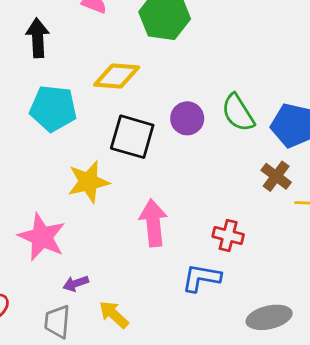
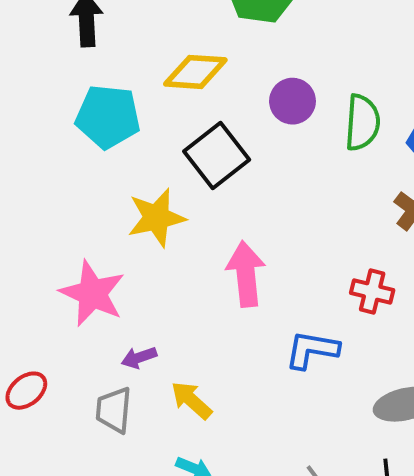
green semicircle: (238, 113) -> (362, 122), turned -144
purple circle: (187, 118) -> (292, 101), moved
black square: (132, 137) -> (217, 156), turned 36
red cross: (228, 235) -> (372, 291), moved

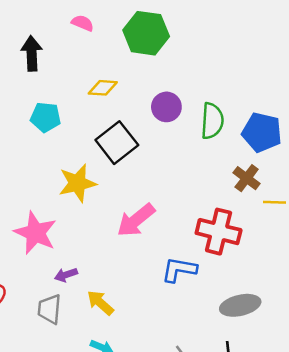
yellow diamond: (195, 72) -> (103, 88), size x0.7
cyan pentagon: (108, 117) -> (46, 117), size x0.7
pink arrow: (246, 274) -> (136, 220), turned -123
red cross: (372, 291) -> (219, 232), size x1.6

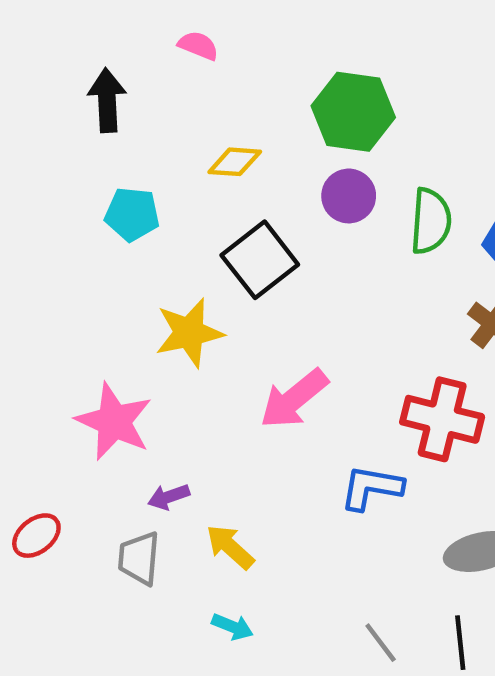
green hexagon: (146, 33) -> (353, 112), moved

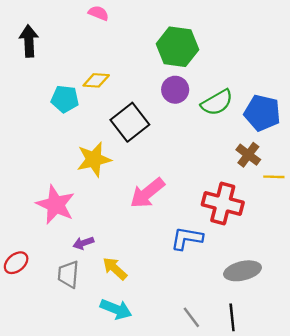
black arrow: (107, 100) -> (29, 41), moved
yellow diamond: (235, 162) -> (96, 80), moved
green semicircle: (431, 221) -> (217, 102), turned 56
cyan arrow: (232, 627) -> (116, 309), size x1.5

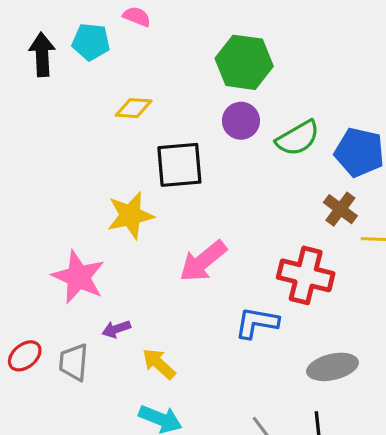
cyan pentagon: (65, 99) -> (91, 42), moved
black square: (130, 122) -> (179, 165), turned 33
gray trapezoid: (68, 274) -> (74, 362), moved

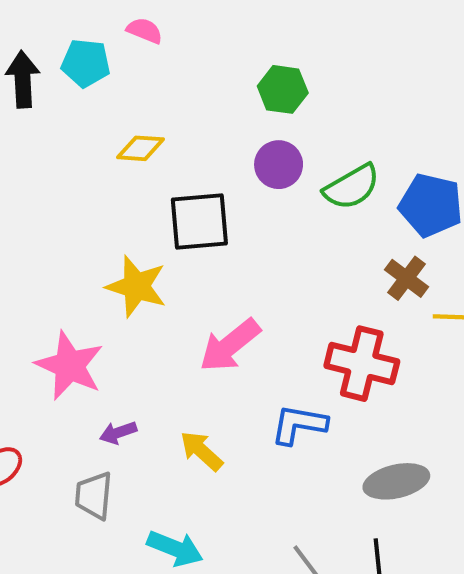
green hexagon: (244, 62) -> (283, 89), size x0.7
yellow star: (130, 215) -> (136, 286), turned 30
gray trapezoid: (74, 362) -> (94, 496), moved
yellow arrow: (159, 364) -> (201, 451), moved

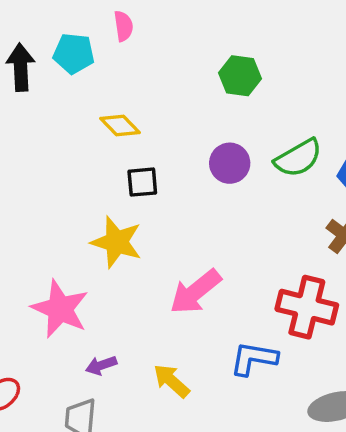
pink semicircle: (145, 31) -> (123, 26), turned 60
yellow diamond: (141, 148) -> (120, 125), turned 42
purple circle: (279, 165) -> (230, 163), moved
black square: (199, 221) -> (142, 182), moved, size x0.6

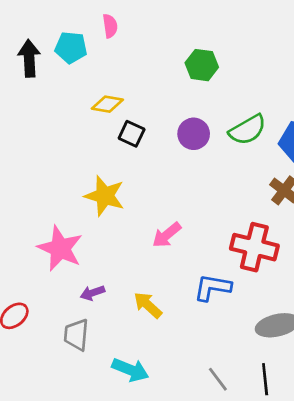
yellow diamond: (120, 125) -> (107, 104), turned -36
black square: (142, 182) -> (132, 134), moved, turned 30
pink arrow: (195, 292) -> (167, 235), size x0.7

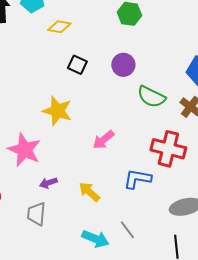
yellow diamond: (107, 104) -> (59, 27), moved
green semicircle: (248, 130) -> (151, 97), moved, turned 56
cyan arrow: (130, 370) -> (95, 239), moved
gray line: (218, 379) -> (127, 230), moved

